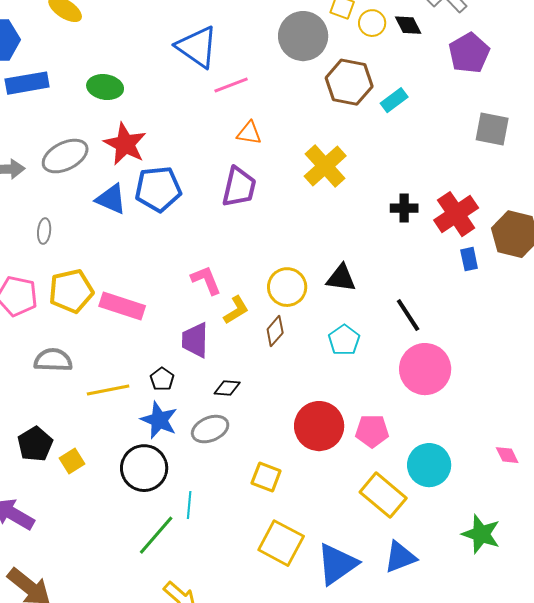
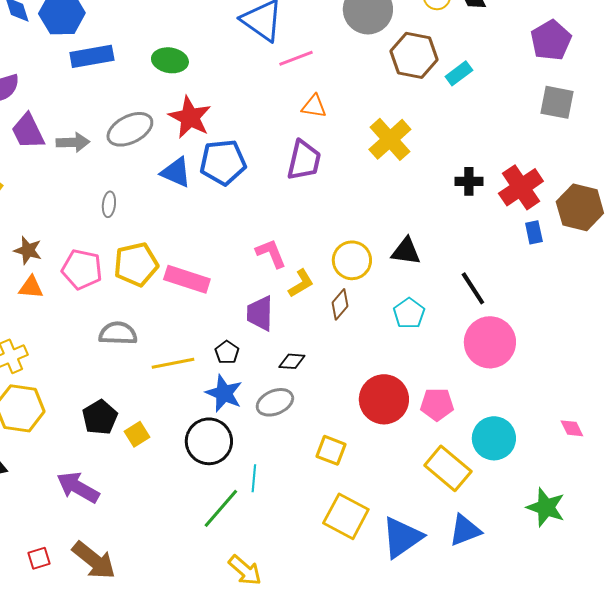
purple pentagon: (469, 53) -> (551, 40), moved

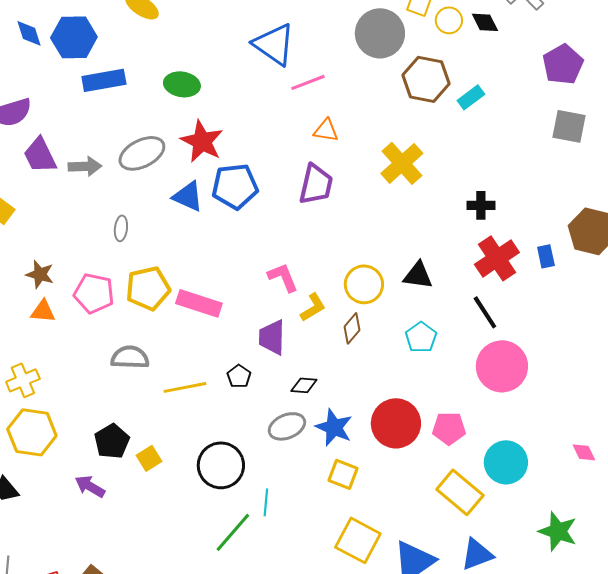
red cross: (521, 187) -> (497, 258), moved
blue star: (224, 393) -> (334, 427), moved
purple arrow: (78, 487) -> (90, 486), moved, size x0.7

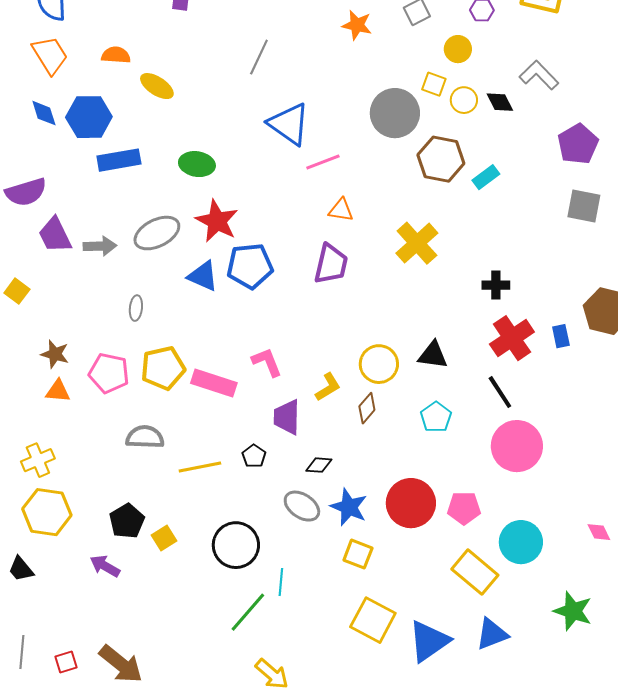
pink L-shape: (283, 277) -> (267, 362), moved
gray ellipse: (287, 426) -> (302, 506), turned 57

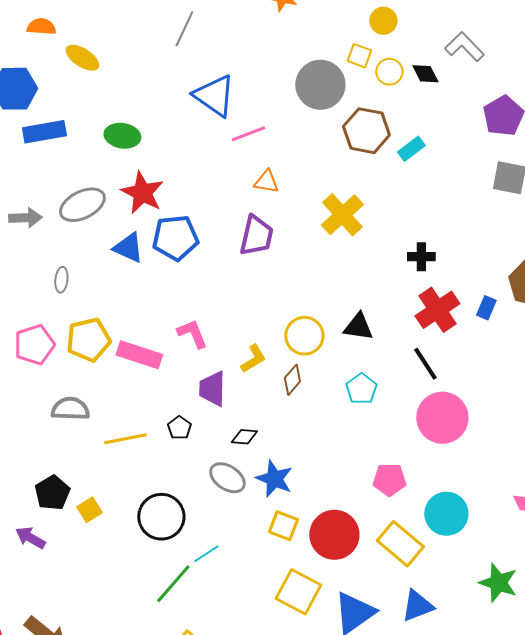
blue rectangle: (561, 336) -> (486, 308), turned 35
pink pentagon: (109, 373) -> (34, 345), turned -30
red circle: (411, 503) -> (334, 535), moved
cyan line: (281, 582) -> (206, 554), turned 52

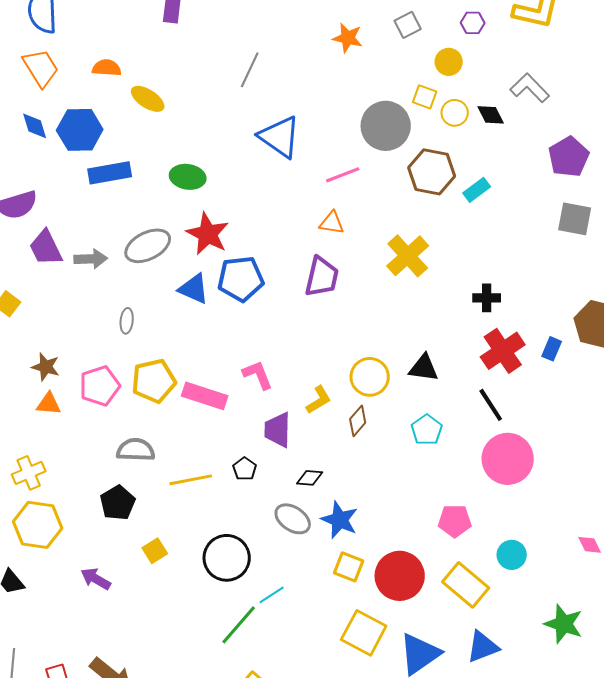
pink line: (248, 134) -> (343, 175), moved
black pentagon: (52, 493) -> (118, 503), moved
cyan circle: (446, 514) -> (512, 555), size x0.7

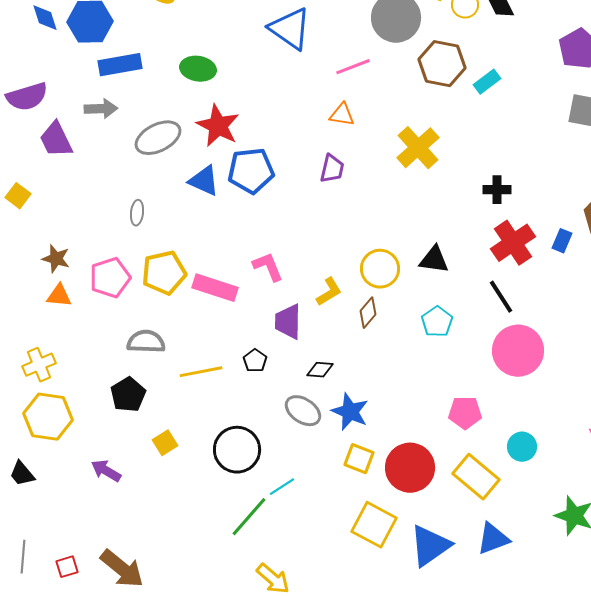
gray arrow: (91, 259) -> (101, 109), moved
purple trapezoid: (322, 277) -> (332, 169), size x0.7

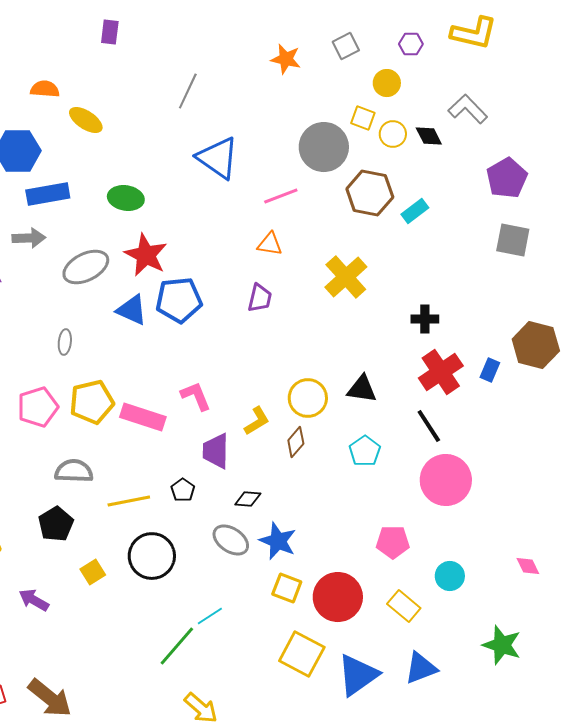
black circle: (237, 450) -> (152, 556), moved
yellow rectangle: (476, 477) -> (404, 606), size x0.7

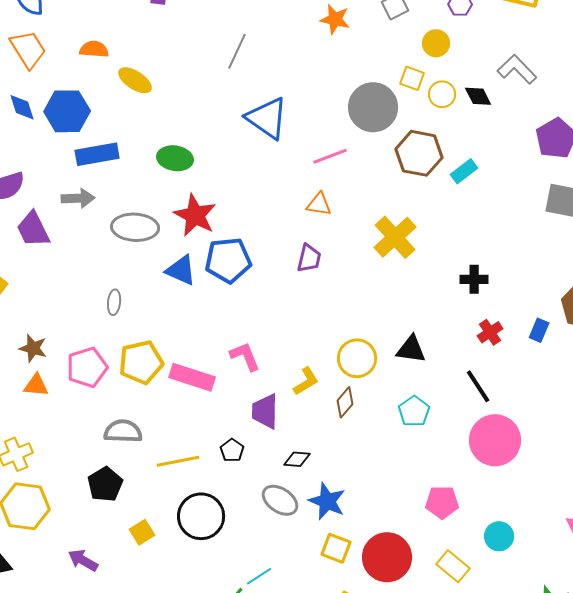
gray ellipse: (86, 267) -> (135, 227), turned 30
red cross: (441, 372) -> (490, 332), size x0.6

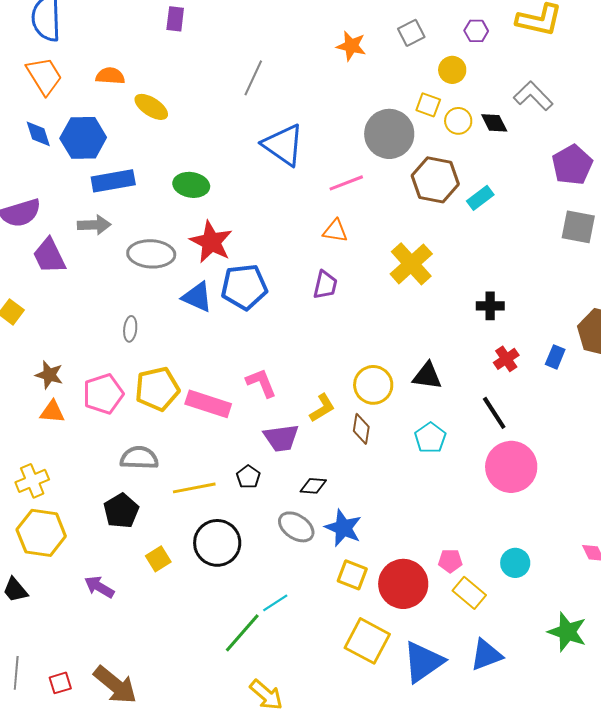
brown diamond: (345, 402) -> (361, 429), turned -32
purple trapezoid: (265, 411) -> (281, 438), turned -99
pink pentagon: (442, 502) -> (450, 561), moved, size x0.7

